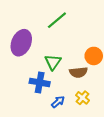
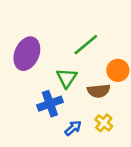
green line: (57, 20) -> (86, 45), moved
blue cross: (40, 82) -> (50, 104), turned -30

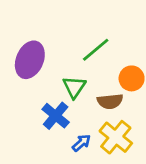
blue cross: (50, 104) -> (56, 116), turned -30
yellow cross: (104, 123) -> (116, 137), size x1.6

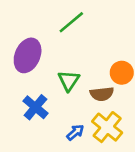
green line: (96, 50) -> (71, 22), moved
blue cross: (56, 116) -> (35, 107), moved

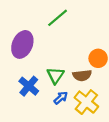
green triangle: (69, 81) -> (55, 75), moved
blue arrow: (75, 132) -> (61, 98), moved

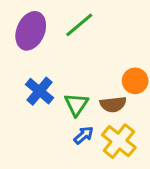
purple ellipse: (22, 44) -> (31, 31), moved
blue cross: (29, 86) -> (40, 91), moved

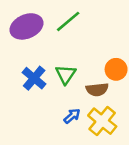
purple ellipse: (31, 31) -> (26, 26), turned 44
green triangle: (76, 104) -> (66, 74), moved

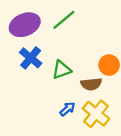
green triangle: (66, 74) -> (62, 70), turned 36
blue cross: (34, 78) -> (31, 58), moved

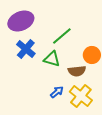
green line: (64, 20) -> (62, 36), moved
green triangle: (62, 70) -> (52, 59), turned 36

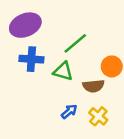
blue cross: (26, 49) -> (31, 59), turned -36
yellow cross: (81, 96) -> (98, 116), size x0.7

